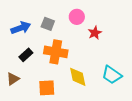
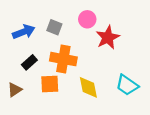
red star: (95, 33) -> (108, 37), size x1.5
orange square: (47, 88) -> (50, 84), moved

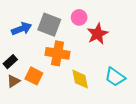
gray square: (54, 27) -> (49, 25), size x1.6
black rectangle: (29, 62) -> (10, 62), moved
orange square: (50, 84) -> (34, 76), moved, turned 30

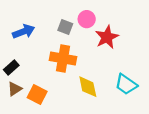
gray square: (49, 25) -> (65, 27), moved, size x0.6
orange square: (34, 76) -> (37, 95), moved

